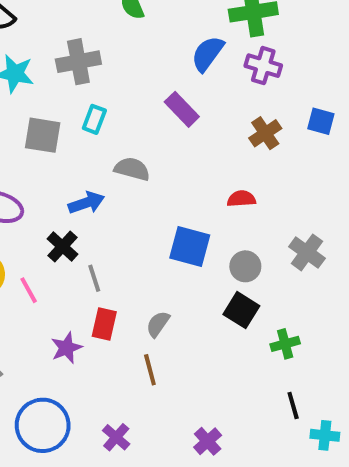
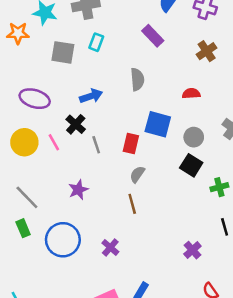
gray semicircle: (132, 169) -> (137, 79), moved, turned 70
pink line: (29, 290) -> (54, 142), moved
red rectangle: (104, 324) -> (131, 144), moved
purple cross: (208, 441) -> (192, 250), moved

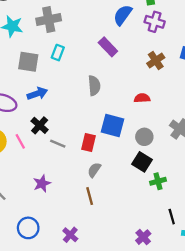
blue arrow: (91, 96) -> (37, 94), moved
gray line: (96, 145) -> (58, 144), turned -49
green cross: (219, 187) -> (158, 181), moved
blue circle: (63, 240) -> (28, 228), size x0.7

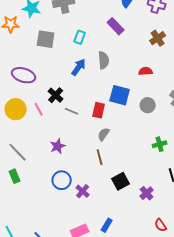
cyan rectangle: (58, 53) -> (80, 37), moved
blue arrow: (37, 94) -> (79, 67), moved, turned -36
black square: (142, 162) -> (121, 181), moved, turned 30
blue circle: (28, 228) -> (62, 180), moved

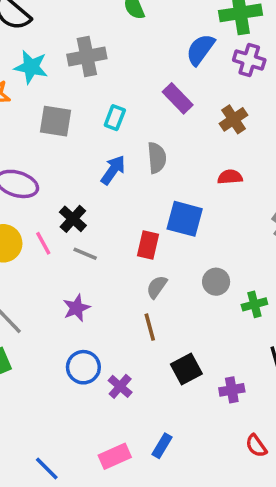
brown cross: (158, 38) -> (234, 119), moved
gray circle: (148, 105) -> (216, 282), moved
gray line: (72, 111) -> (85, 254), moved
purple cross: (147, 193) -> (232, 390), turned 32

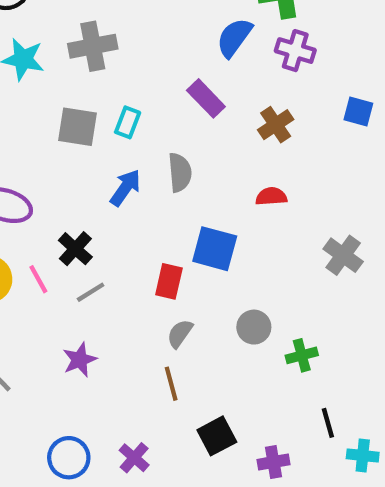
gray square: (55, 121) -> (78, 127), moved
gray line: (85, 254) -> (91, 292), turned -55
blue circle: (83, 367) -> (69, 458), moved

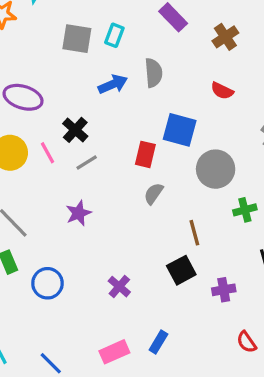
blue arrow: (125, 188) -> (113, 84), turned 32
red semicircle: (271, 196) -> (222, 91), turned -150
gray circle: (254, 327) -> (216, 169), moved, size x1.5
brown line: (171, 384) -> (194, 233), moved
blue circle: (69, 458) -> (47, 283), moved

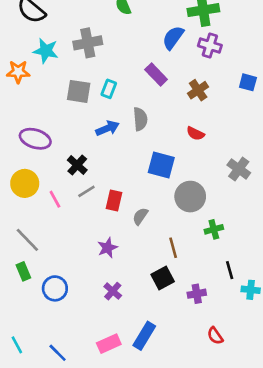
pink line: (47, 153) -> (55, 199), moved
red rectangle: (145, 154) -> (114, 200), moved
purple star: (78, 213) -> (107, 248), moved
blue rectangle: (158, 342) -> (144, 336), size x1.5

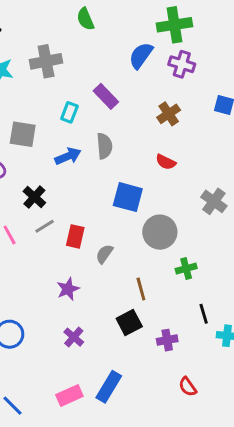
purple rectangle: (156, 74) -> (106, 96), moved
gray square: (79, 91) -> (23, 134), moved

